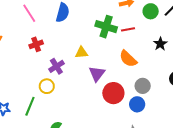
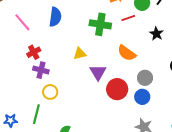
red line: (128, 29) -> (128, 18), moved
purple cross: (56, 66) -> (41, 70), moved, turned -35

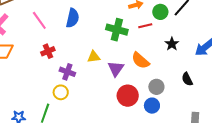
purple cross: (41, 70) -> (67, 72), moved
purple triangle: (98, 72) -> (116, 69), moved

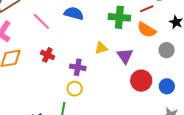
blue semicircle: (73, 18) -> (74, 13), turned -78
red cross: (48, 51) -> (47, 55), moved, turned -32
orange semicircle: (140, 60) -> (147, 30), moved
gray circle: (156, 87) -> (167, 50), moved

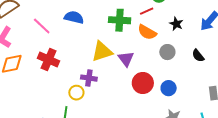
yellow triangle: (101, 48) -> (102, 51), size x1.6
red cross: (47, 55) -> (49, 60), size x1.5
purple cross: (78, 67) -> (89, 78), moved

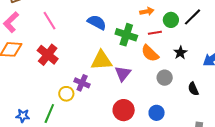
blue semicircle: (74, 17) -> (97, 22), moved
red circle: (143, 83) -> (124, 110), moved

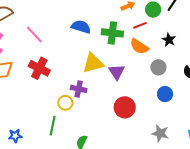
blue circle: (157, 113) -> (165, 94), moved
blue star: (23, 116) -> (15, 136), moved

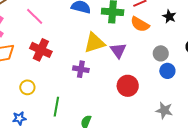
gray circle: (158, 67) -> (161, 53), moved
yellow circle: (65, 103) -> (27, 87), moved

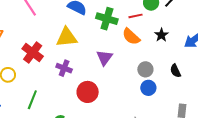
yellow triangle: (94, 43) -> (67, 37), moved
red cross: (41, 50) -> (33, 52), moved
red circle: (128, 86) -> (88, 92), moved

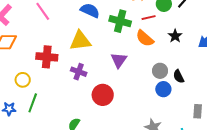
red cross: (33, 52) -> (47, 57), turned -30
black semicircle: (175, 71) -> (179, 76), moved
green line: (32, 100) -> (33, 103), moved

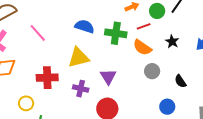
purple triangle: (119, 60) -> (108, 77), moved
gray circle: (160, 71) -> (152, 71), moved
blue circle: (163, 89) -> (167, 107), moved

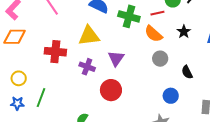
yellow circle: (26, 103) -> (19, 78), moved

